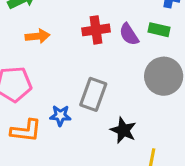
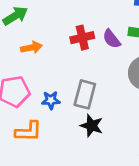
blue star: (60, 116) -> (51, 100), moved
black star: (123, 130) -> (92, 126), moved

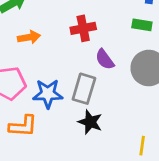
purple semicircle: (112, 39) -> (105, 59), moved
blue star: (51, 100) -> (48, 94), size x1.5

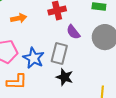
blue star: (48, 94) -> (34, 58), turned 30

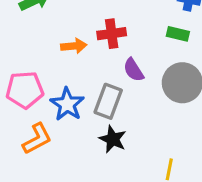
orange arrow: (19, 18) -> (74, 46), moved
orange L-shape: (17, 82) -> (37, 139), turned -35

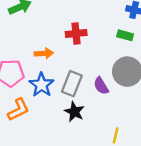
orange arrow: (74, 46) -> (44, 53), moved
purple semicircle: (134, 70) -> (101, 86), moved

